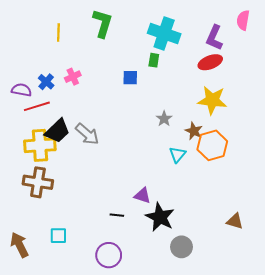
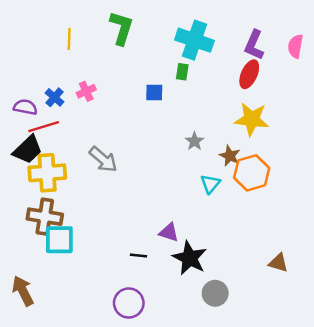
pink semicircle: (243, 20) -> (295, 46), moved
red ellipse: (210, 62) -> (249, 74), turned -45
black trapezoid: (57, 131) -> (28, 150), moved
cyan square: (58, 236) -> (59, 240), moved, size x1.5

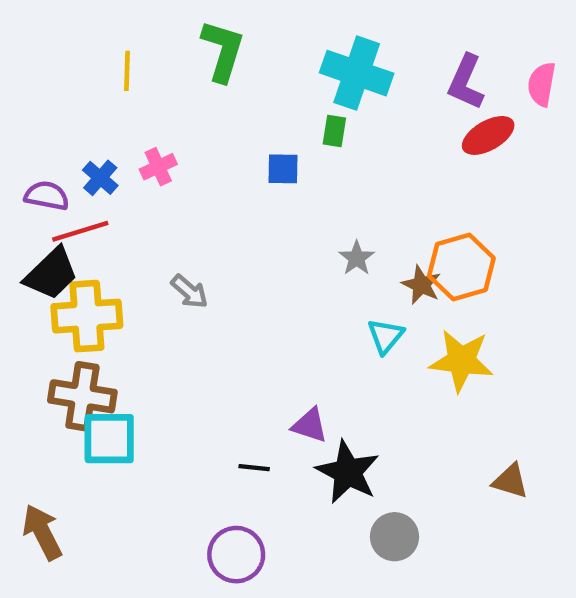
red ellipse: (249, 74) -> (488, 135), moved, turned 36
yellow star: (252, 119) -> (461, 361), moved
gray arrow: (103, 159) -> (189, 292), size x0.7
orange hexagon: (252, 173) -> (461, 267), moved

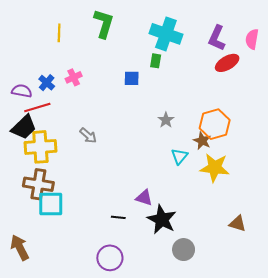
brown star: (421, 285) -> (202, 141), moved

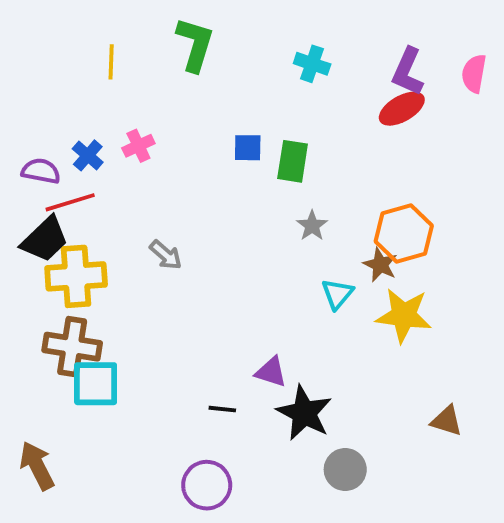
cyan cross: (166, 34) -> (312, 64), size x0.6
green rectangle: (156, 61) -> (293, 161), moved, size x1.5
red ellipse: (227, 63) -> (402, 109), moved

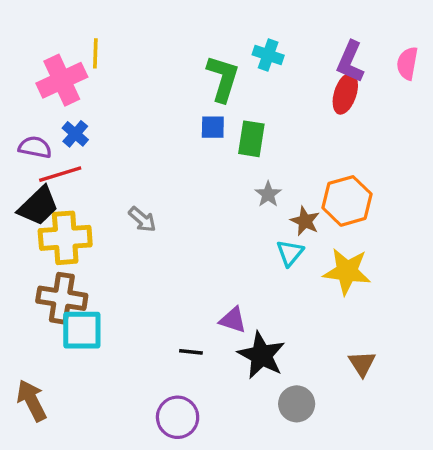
green L-shape: (195, 44) -> (223, 78), moved
red ellipse: (402, 109) -> (345, 94), turned -42
pink cross: (138, 146) -> (62, 80), moved, size x1.8
brown star: (380, 265) -> (305, 221), moved
brown triangle: (447, 421) -> (362, 364), moved, turned 40

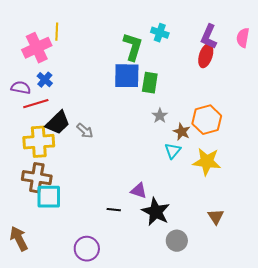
blue square: (213, 127) -> (127, 76), size x1.8
black trapezoid: (38, 206) -> (58, 123), moved
purple circle: (178, 417) -> (87, 249), moved

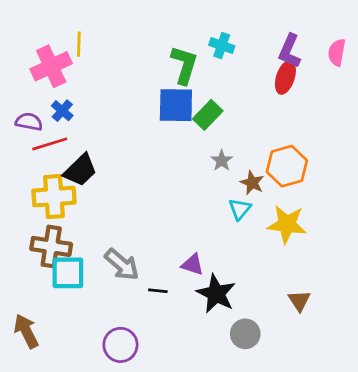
green rectangle: (150, 83) -> (208, 115), turned 35
gray arrow: (85, 131) -> (122, 265), moved, size x1.5

